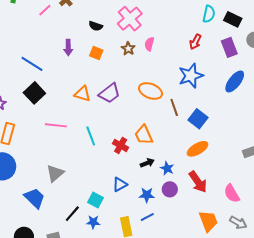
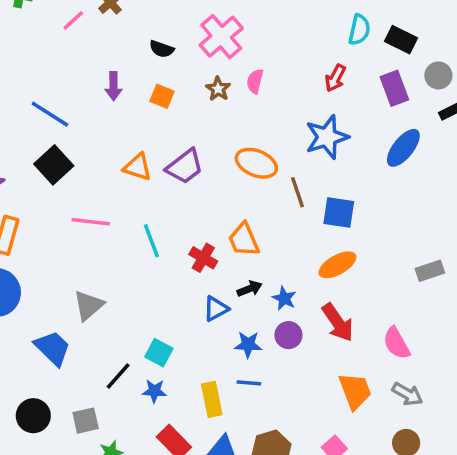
blue square: (198, 119) -> (339, 212), turned -30
blue triangle: (120, 184) -> (216, 309), moved
blue line: (147, 217) -> (249, 383), turned 32

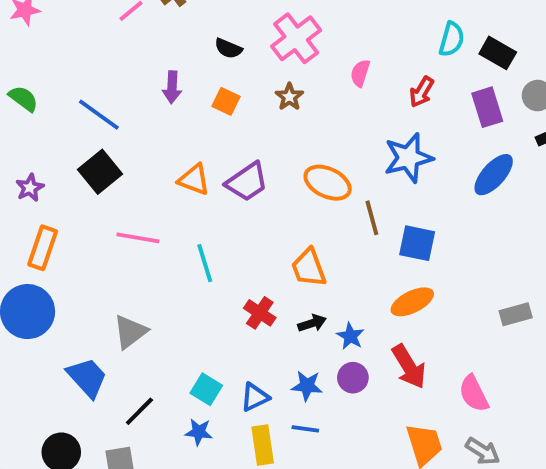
pink semicircle: (255, 81) -> (360, 73), moved
red cross: (203, 258) -> (260, 313), moved
blue triangle: (216, 309) -> (255, 397), moved
black line: (118, 376) -> (139, 411), moved

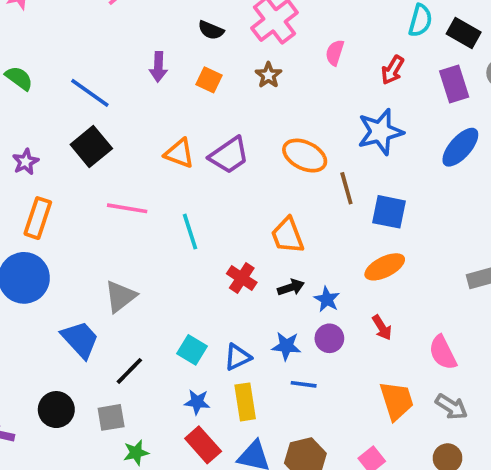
red arrow: (409, 367) -> (382, 328), size x0.6
blue line: (305, 429) -> (304, 384), moved
blue star: (199, 432) -> (197, 402), moved

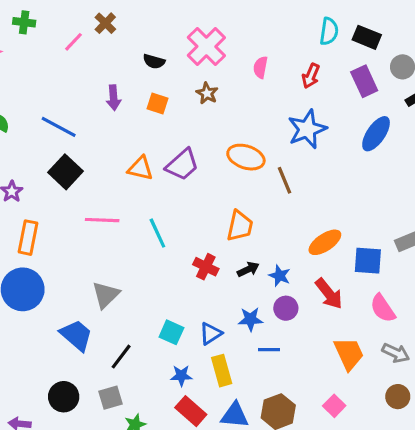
blue square: (389, 212) -> (368, 261), moved
orange trapezoid: (287, 235) -> (240, 226), turned -140
red arrow: (382, 328) -> (329, 294), size x1.5

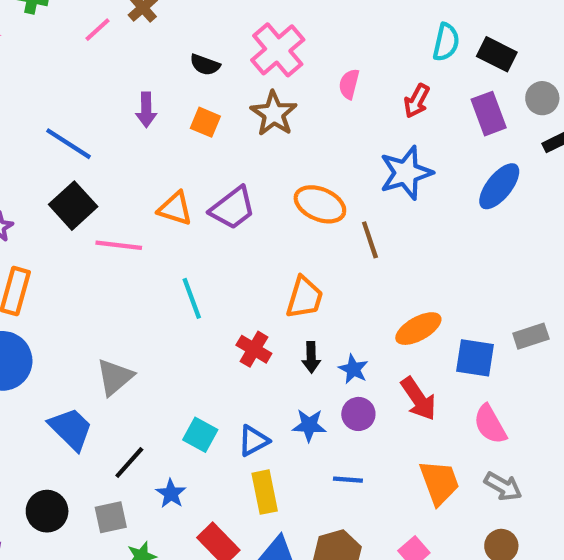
brown star: (207, 93) -> (274, 114), size x1.5
pink line: (102, 220) -> (119, 245), moved
black arrow: (248, 269) -> (311, 357), turned 110
blue line: (269, 350) -> (348, 480), moved
blue star: (181, 376) -> (171, 494), moved, turned 30

